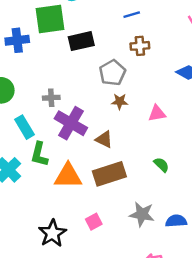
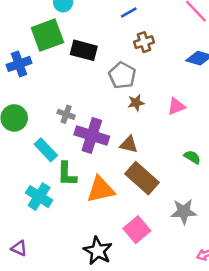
black rectangle: (81, 41) -> (84, 50), turned 40
gray cross: (51, 98) -> (66, 114), turned 35
brown rectangle: (109, 174) -> (142, 178), turned 72
pink square: (94, 222) -> (137, 230), size x1.5

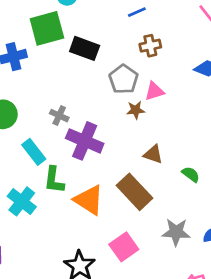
pink triangle: (176, 106) -> (154, 91), moved
brown triangle: (129, 144) -> (153, 154), moved
orange triangle: (101, 189) -> (89, 200), turned 40

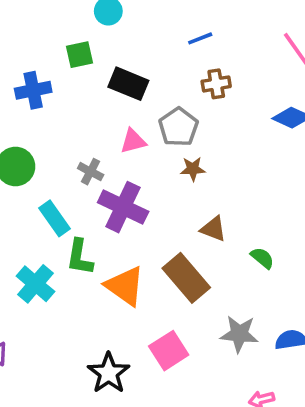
green square: (47, 28) -> (80, 55), size x0.6
pink triangle: (154, 91) -> (133, 141), moved

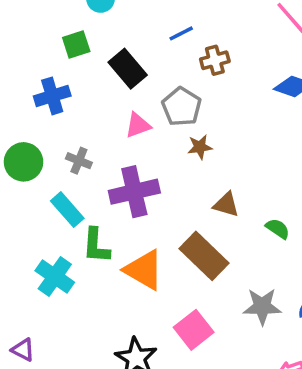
blue line: (200, 38) -> (181, 33), moved
black rectangle: (128, 84) -> (128, 69), turned 33
blue cross: (33, 90) -> (52, 96), moved
gray cross: (91, 172) -> (79, 161), moved
purple cross: (123, 207) -> (134, 192), turned -33

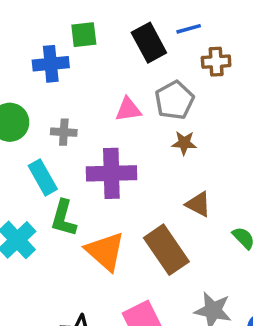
green square: (76, 45) -> (84, 35), moved
black rectangle: (128, 69) -> (149, 43), moved
gray cross: (79, 161) -> (64, 132), turned -30

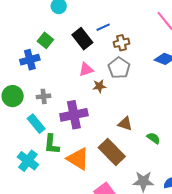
green square: (84, 35) -> (45, 40), turned -35
gray pentagon: (174, 100) -> (119, 68), moved
pink triangle: (128, 109) -> (86, 70), moved
brown star: (184, 143) -> (99, 86), moved

